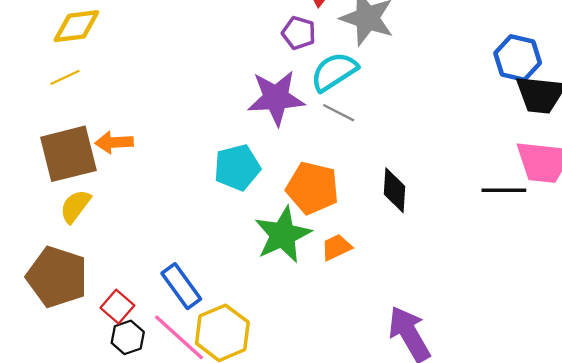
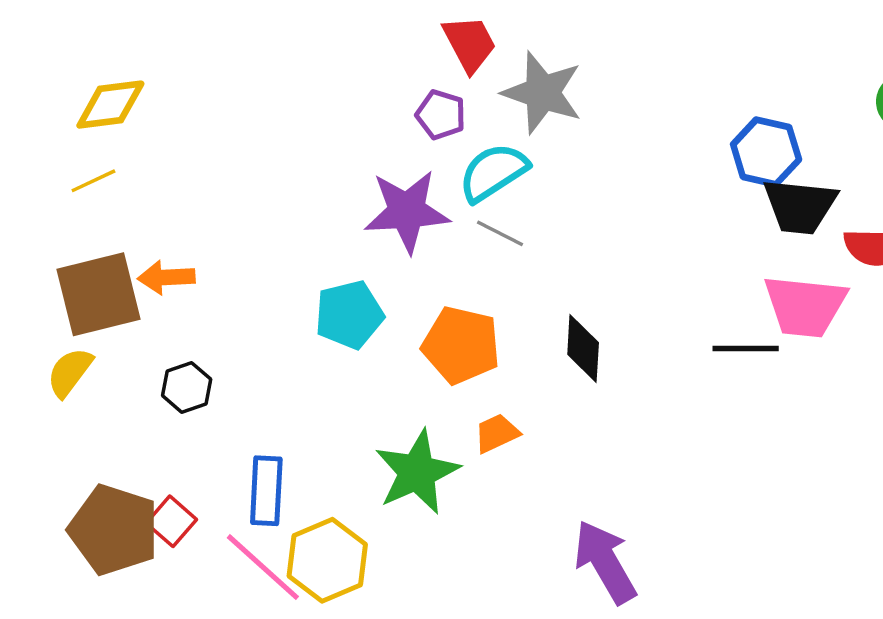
yellow semicircle: (75, 206) -> (70, 372), moved
green star: (283, 235) -> (417, 472), moved
brown pentagon: (57, 277) -> (114, 530), moved
blue rectangle: (181, 286) -> (266, 491), turned 39
black hexagon: (128, 337) -> (187, 387), moved

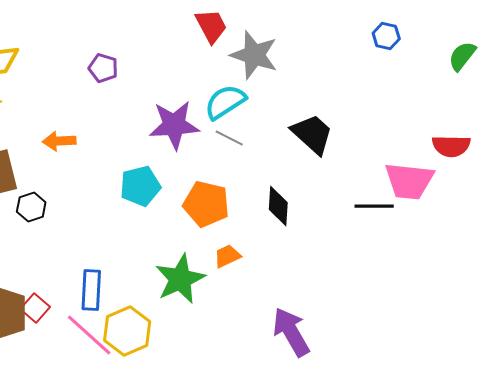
purple pentagon: (441, 115) -> (103, 68), moved
blue hexagon: (766, 152) -> (386, 36), moved, size x0.7
black trapezoid: (800, 206) -> (312, 134), moved, turned -144
orange arrow: (166, 277) -> (59, 141), moved
black hexagon: (187, 387) -> (31, 207), moved

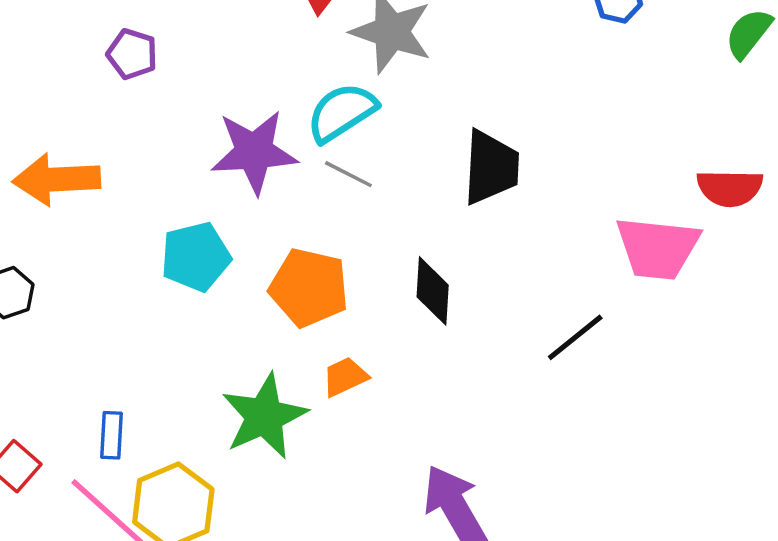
black trapezoid: (312, 134) -> (491, 167), turned 51
orange arrow: (59, 141) -> (57, 179), size x1.5
black line: (374, 206) -> (575, 337), moved, turned -39
blue rectangle: (91, 290) -> (112, 435), size x0.7

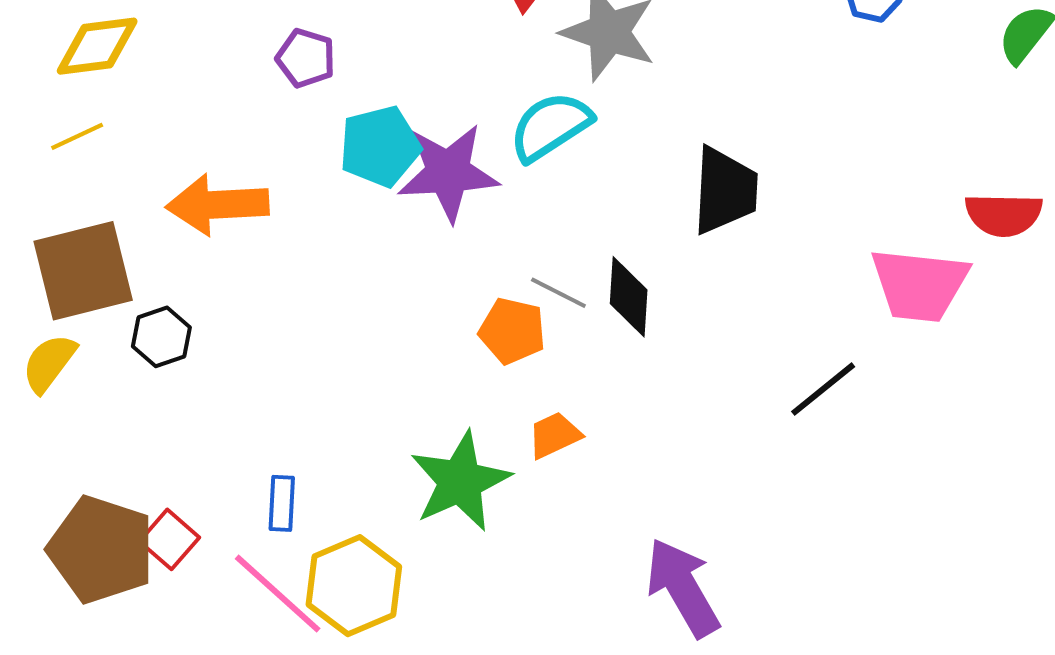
gray line: (348, 174) -> (558, 293), moved
cyan pentagon: (196, 257) -> (380, 146), moved
orange pentagon: (309, 288) -> (512, 331), size x0.7
black diamond: (433, 291) -> (629, 297), moved

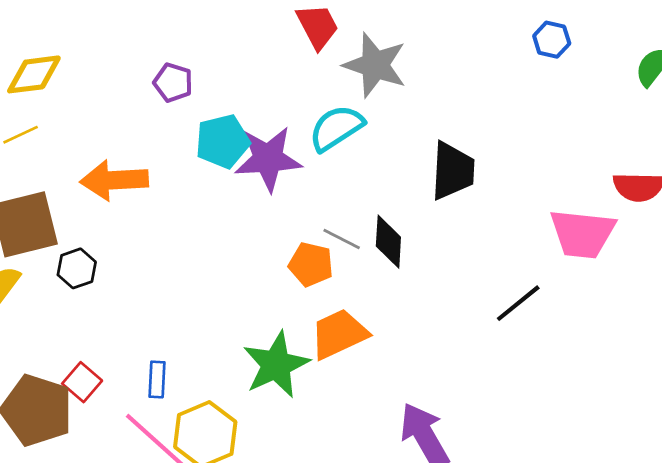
orange trapezoid: (554, 435) -> (339, 334), size x1.6
red square: (169, 539) -> (82, 382), moved

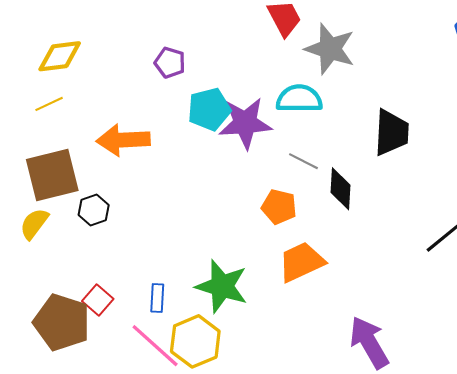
cyan semicircle: (336, 128) -> (299, 99), turned 33
gray line: (342, 239) -> (303, 161), moved
green star: (276, 365) -> (222, 286), moved, turned -30

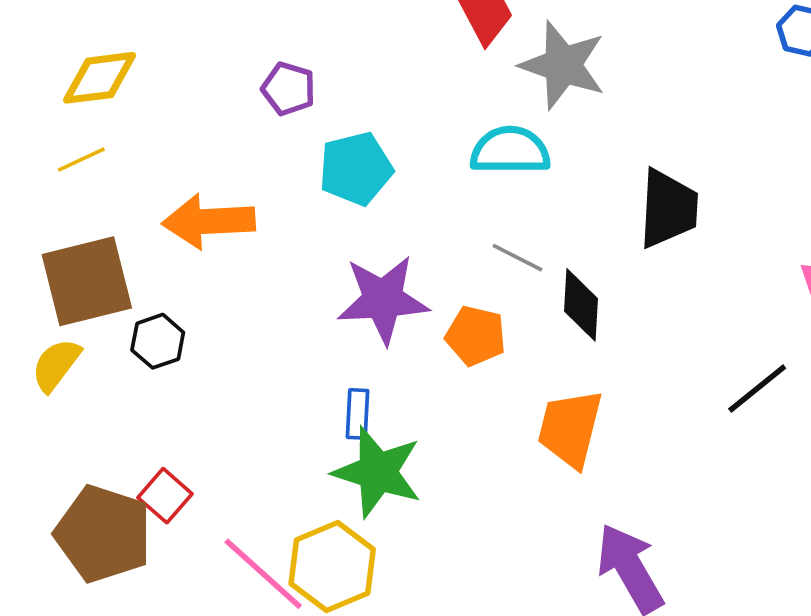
purple star: (245, 123) -> (383, 299), moved
orange trapezoid: (301, 262) -> (570, 428), moved, turned -51
blue rectangle: (157, 298) -> (358, 414), moved

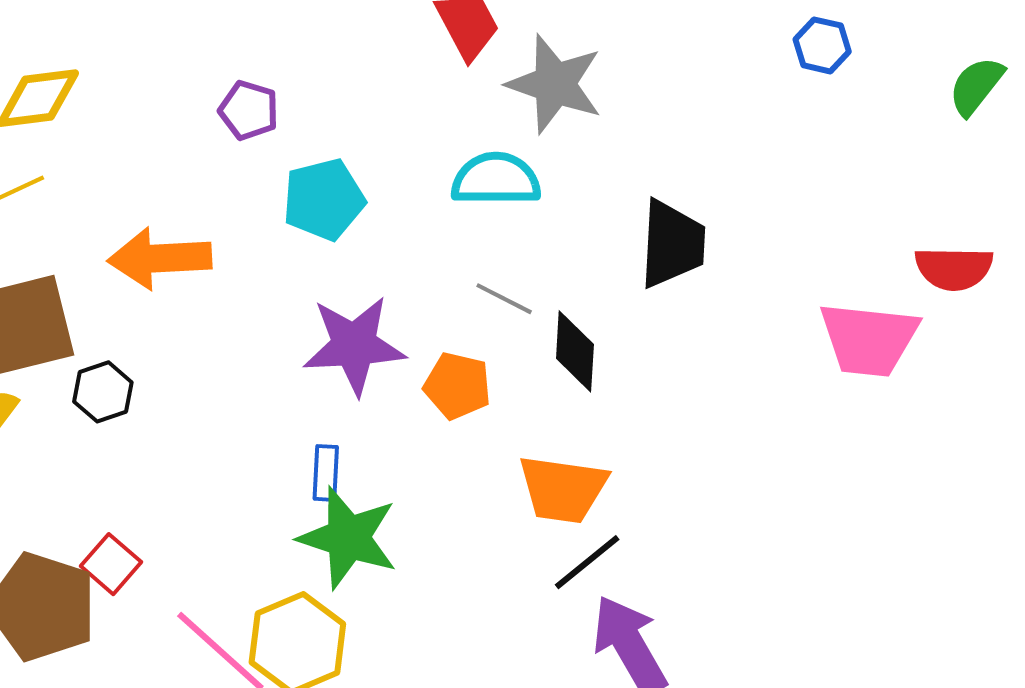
black line: (757, 388) -> (587, 562), moved
orange trapezoid: (570, 428) -> (563, 489), turned -96

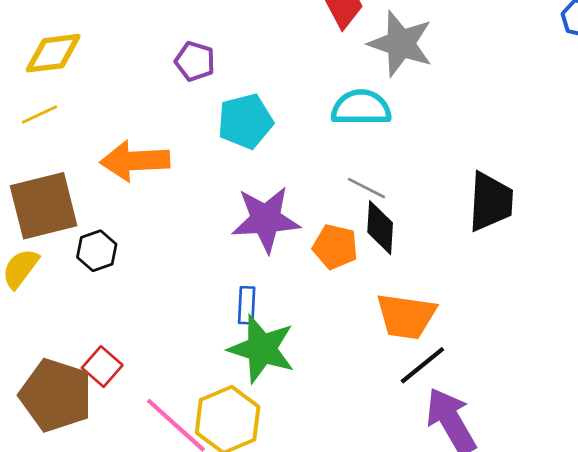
black trapezoid: (672, 244) -> (491, 202), moved
black diamond: (575, 351) -> (380, 228), moved

